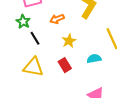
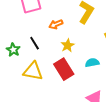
green star: (23, 22) -> (13, 50), moved
red rectangle: (65, 65) -> (64, 69), size x1.5

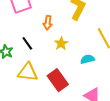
orange arrow: (56, 24) -> (48, 23), turned -56
red rectangle: (64, 69) -> (58, 80), moved

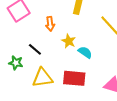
cyan semicircle: (87, 59) -> (85, 52), moved, turned 64
red rectangle: (58, 80) -> (74, 78), turned -35

